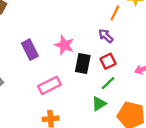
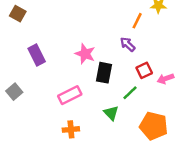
purple rectangle: (30, 50) -> (37, 55), moved
red square: (108, 61) -> (144, 70), moved
green triangle: (99, 104) -> (111, 113), moved, turned -42

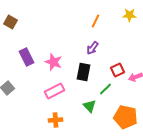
orange line: (137, 21) -> (96, 21), moved
purple arrow: (128, 44) -> (92, 48), moved, turned -96
pink star: (85, 54) -> (54, 62), moved

